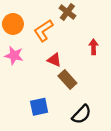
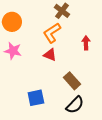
orange L-shape: (43, 30) -> (52, 33), moved
brown rectangle: (67, 79) -> (72, 81), moved

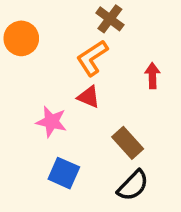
pink star: (13, 51) -> (51, 122), moved
blue square: (36, 98) -> (64, 173), turned 36

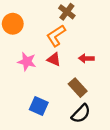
red arrow: (152, 76) -> (86, 58), moved, turned -88
pink star: (51, 122) -> (27, 62), moved

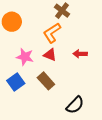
brown rectangle: (78, 88) -> (46, 81), moved
blue square: (39, 106) -> (16, 82), moved, turned 30

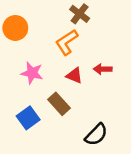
red triangle: (50, 55) -> (74, 76), moved
blue square: (16, 82) -> (28, 118), moved

